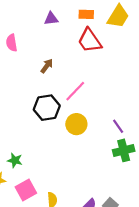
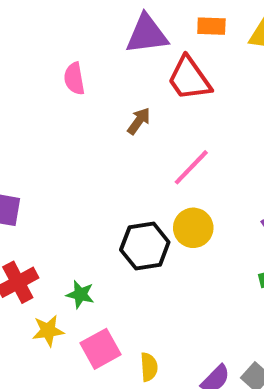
purple triangle: (51, 19) -> (147, 34), size x1.6
red trapezoid: (90, 41) -> (189, 79), moved
black hexagon: (47, 108) -> (145, 246), moved

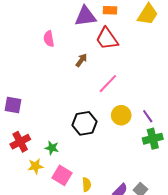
orange rectangle: (211, 26) -> (110, 10), moved
yellow circle: (193, 228) -> (121, 115), moved
pink square: (100, 349) -> (62, 175), turned -30

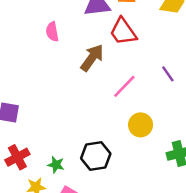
brown arrow: (81, 60) -> (92, 58), size x1.6
purple line: (148, 116) -> (168, 74), moved
black hexagon: (84, 123) -> (96, 156), moved

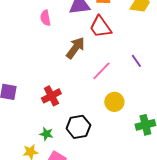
pink semicircle: (52, 32) -> (45, 18), moved
red cross: (17, 157) -> (51, 96), moved

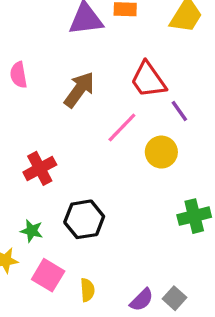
pink semicircle: (45, 18) -> (18, 75), moved
red trapezoid: (100, 27) -> (148, 80), moved
yellow circle: (114, 102) -> (161, 152), moved

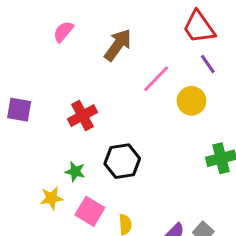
pink semicircle: (18, 75) -> (63, 32), turned 50
red trapezoid: (148, 80) -> (199, 27), moved

